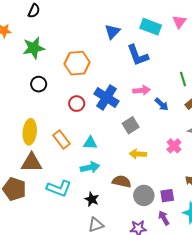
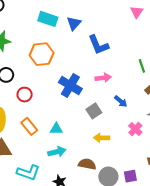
cyan rectangle: (151, 27) -> (48, 19), moved
red circle: (77, 104) -> (25, 95), moved
blue arrow: (162, 104) -> (121, 101), moved

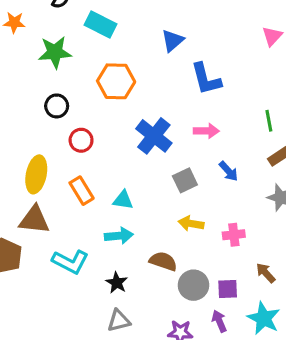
cyan rectangle: (48, 19) -> (101, 24), moved
pink cross: (135, 129) -> (234, 235), moved, turned 32

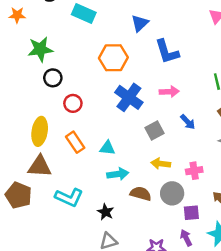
green star: (55, 52) -> (40, 49), moved
orange hexagon: (116, 81) -> (113, 58), moved
cyan arrow: (119, 236) -> (118, 174), moved
gray circle: (193, 285) -> (172, 193), moved

